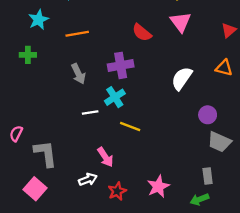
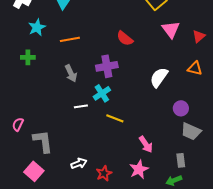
pink triangle: (181, 22) -> (171, 29), moved
pink arrow: (105, 157) -> (146, 144), moved

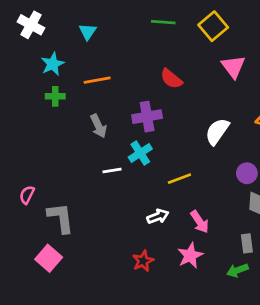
green cross: (28, 57) -> (55, 96), moved
yellow line: (115, 118) -> (179, 179), moved, turned -42
white arrow: (79, 163) -> (158, 216), moved

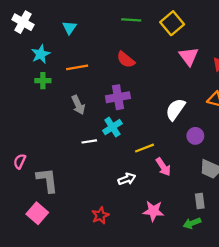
red semicircle: (171, 79) -> (126, 60), moved
purple circle: (247, 173) -> (195, 136), moved
pink arrow: (200, 222) -> (163, 167), moved
pink star: (190, 256) -> (153, 211), turned 30
red star: (143, 261) -> (100, 215), moved

